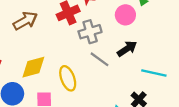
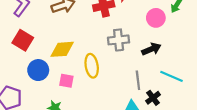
gray cross: (90, 32) -> (119, 40), moved
gray line: (99, 59) -> (138, 80), moved, turned 36

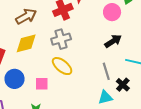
gray cross: (119, 40) -> (61, 39), moved
yellow diamond: (62, 49) -> (26, 43), moved
yellow ellipse: (92, 66) -> (62, 66), turned -30

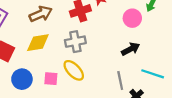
pink square: (42, 84) -> (51, 79), moved

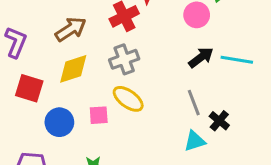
cyan line: (153, 74) -> (237, 60), moved

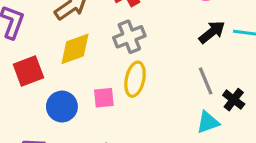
red square: (29, 88) -> (28, 71), turned -36
yellow ellipse: (128, 99) -> (135, 79), turned 68

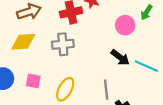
black arrow: (212, 32) -> (120, 58), turned 60
yellow ellipse: (135, 79) -> (65, 89), moved

